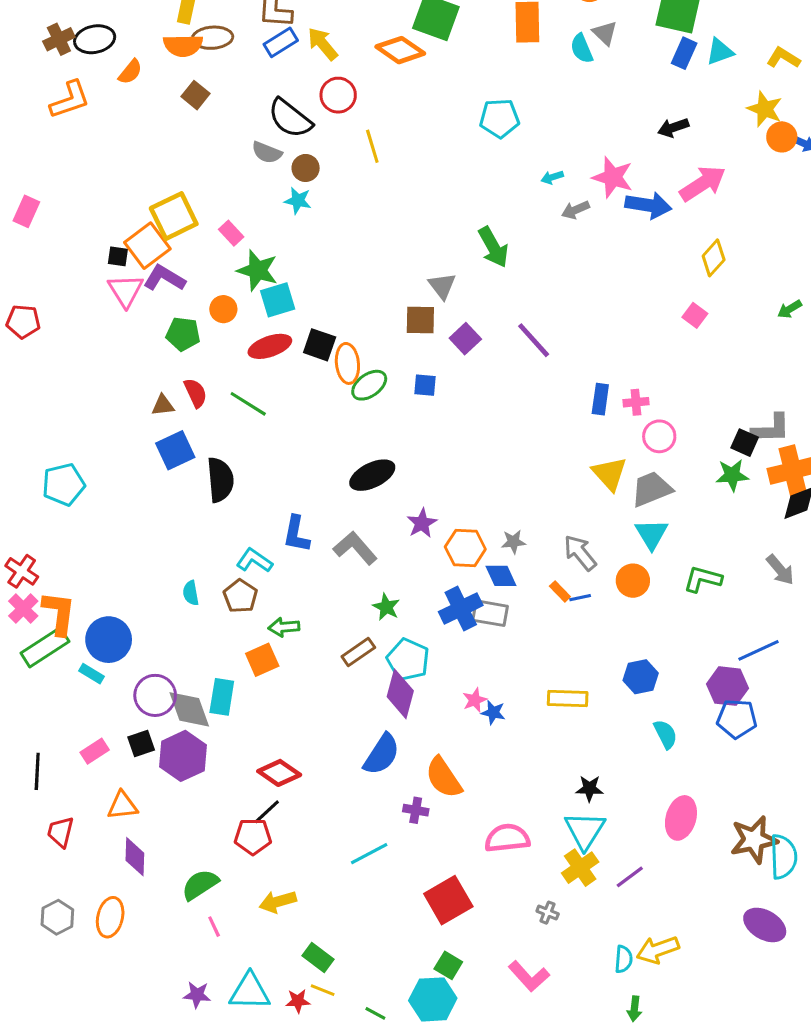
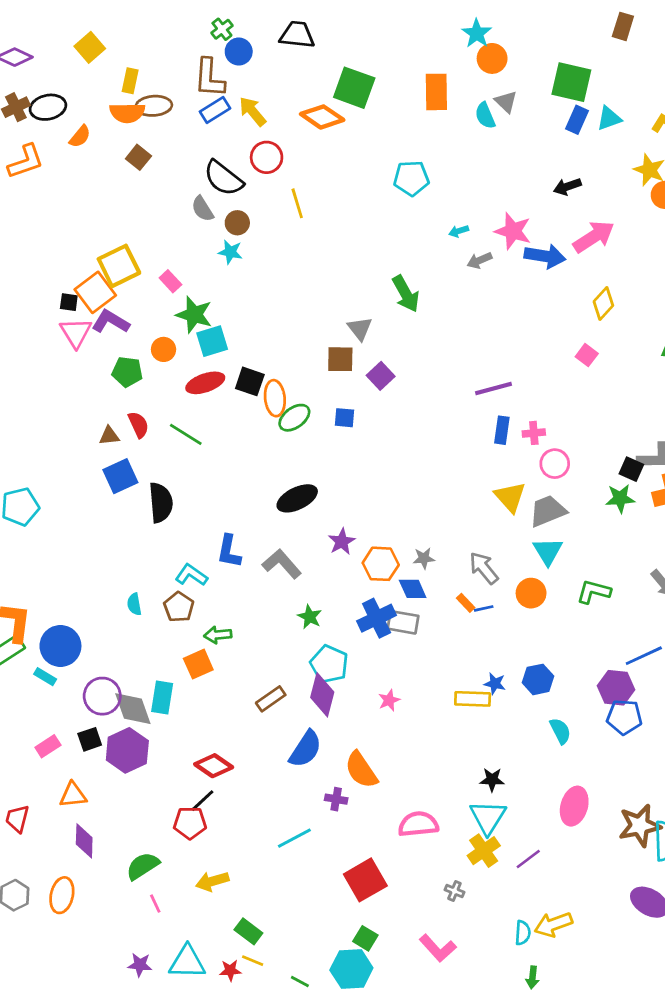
gray semicircle: (267, 152) -> (202, 209), turned 36
purple line: (534, 340) -> (493, 388), moved, turned -63
brown rectangle: (358, 652) -> (271, 699), moved
blue star: (493, 712) -> (495, 684), moved

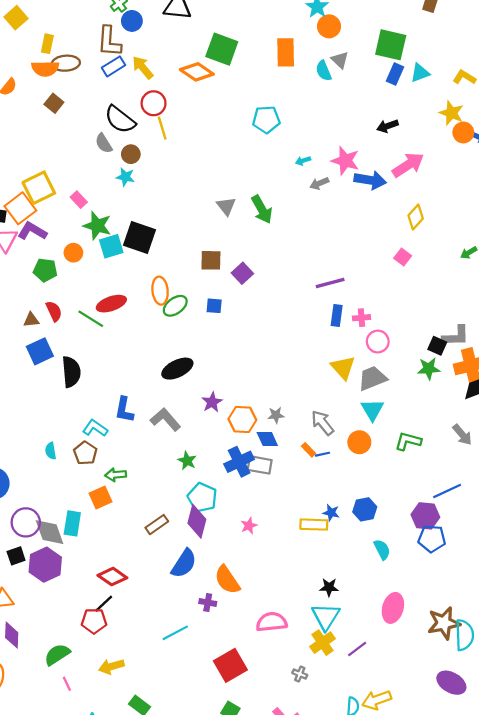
yellow line: (297, 203) -> (162, 128), moved
gray triangle: (360, 329) -> (226, 206), moved
black square: (250, 381) -> (139, 238), moved, size x1.4
red ellipse: (205, 383) -> (111, 304), moved

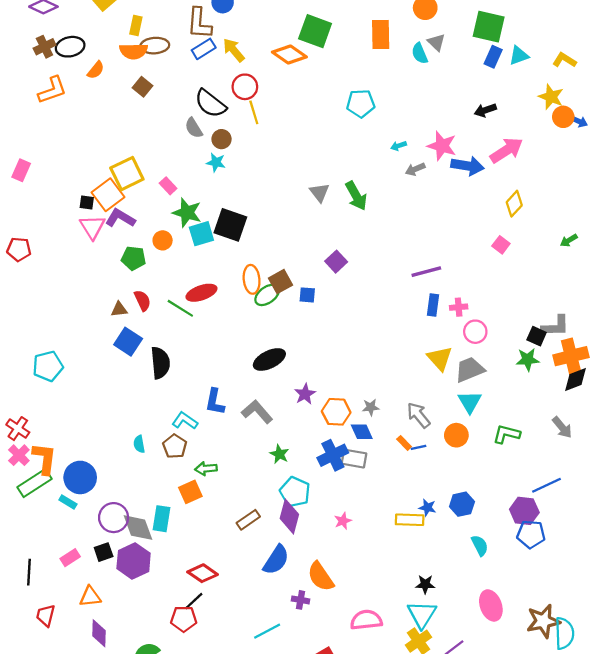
brown square: (211, 260) -> (281, 282), moved, turned -30
blue square: (40, 351) -> (128, 342), turned -32
pink ellipse: (393, 608) -> (491, 605), turned -36

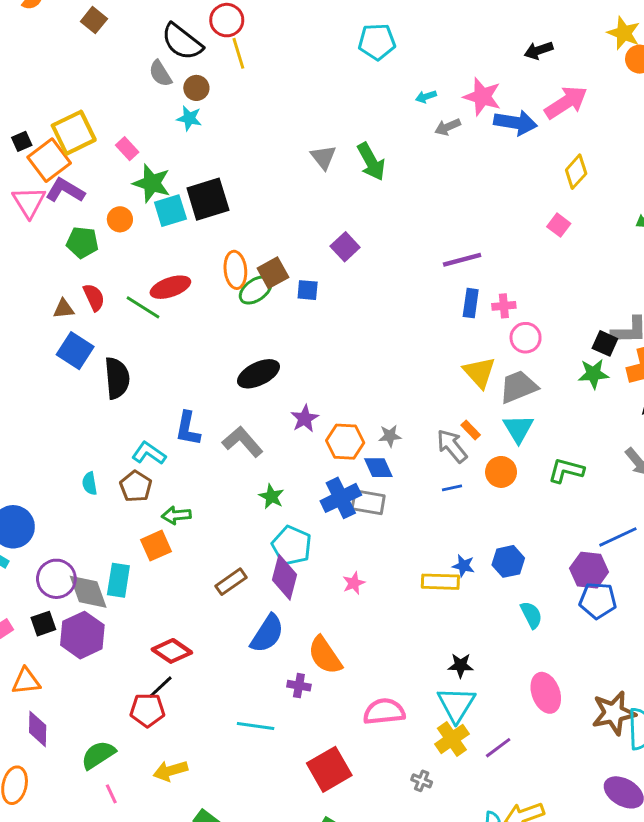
black square: (87, 203) -> (22, 141), moved, turned -32
black square: (230, 225) -> (208, 199), turned -36
orange rectangle: (404, 443) -> (471, 430), moved
cyan line: (267, 631) -> (256, 726), turned 36

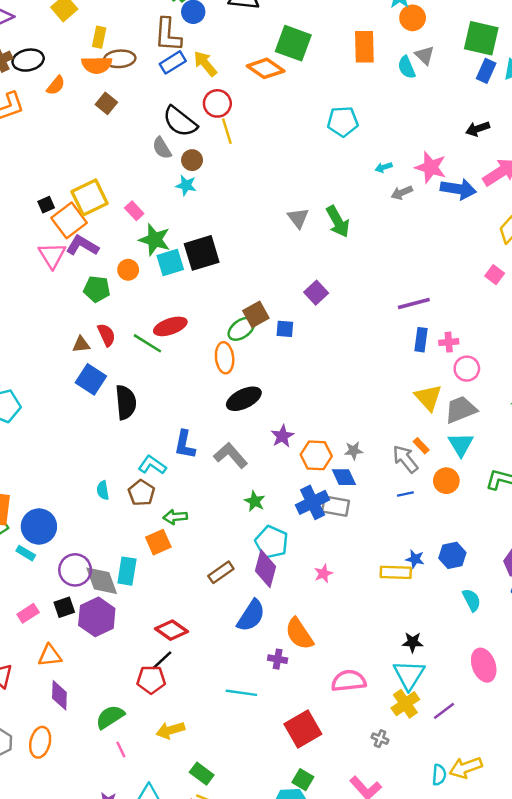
orange ellipse: (235, 270) -> (225, 358), moved

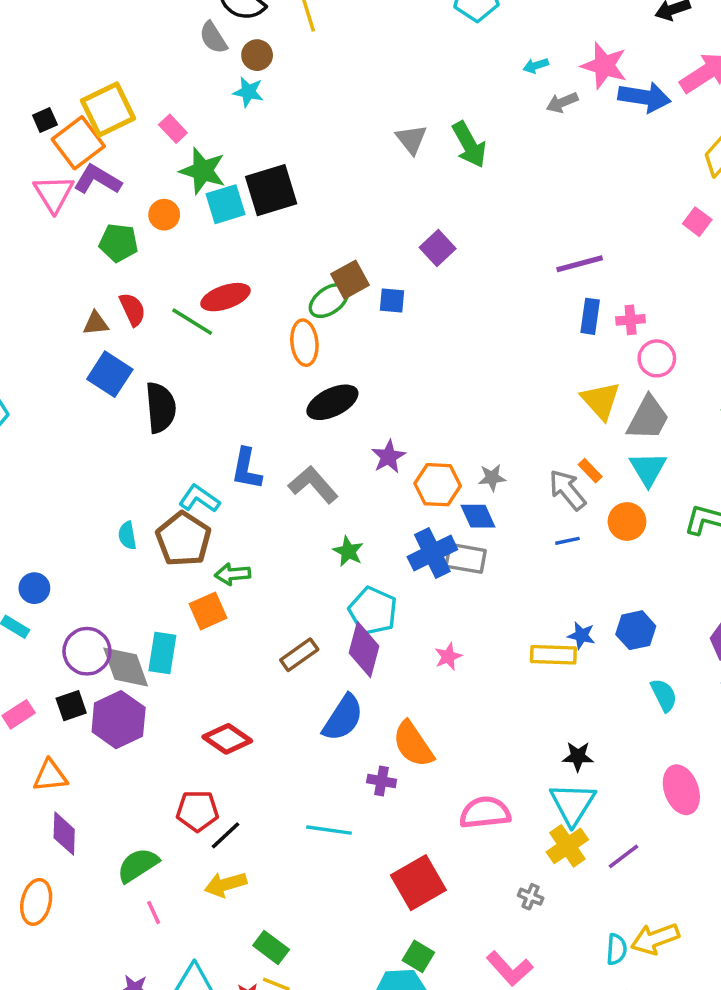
gray trapezoid: (461, 410) -> (648, 418), turned 140
brown pentagon: (141, 493) -> (183, 539), size x1.4
blue circle: (39, 527) -> (34, 588), size x0.6
black line: (162, 660) -> (225, 835), moved

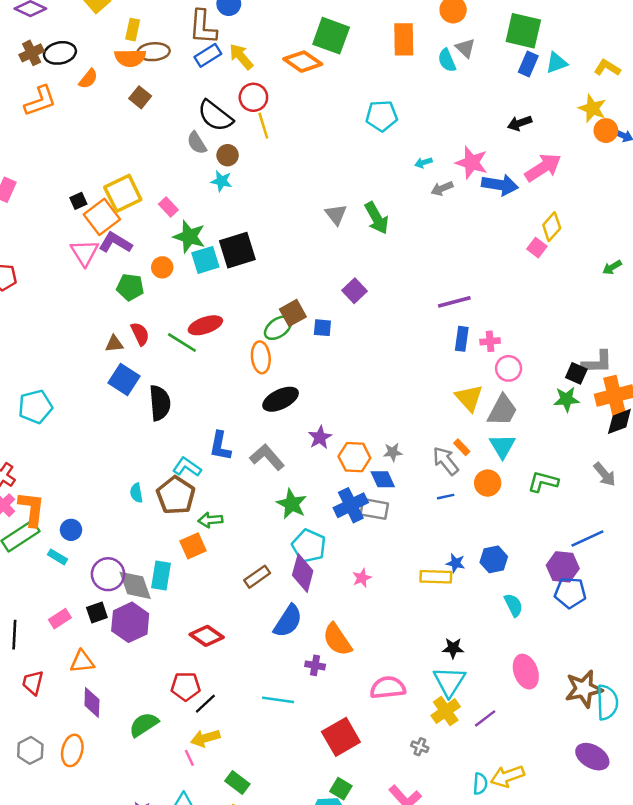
pink square: (697, 222) -> (537, 248), moved
green star: (348, 551) -> (292, 504), size x1.4
pink line: (154, 912) -> (189, 758), moved

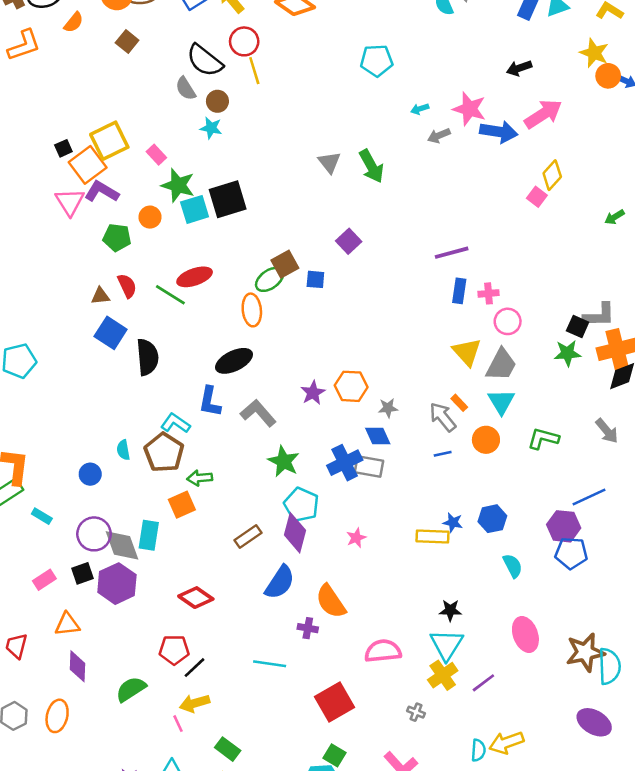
black ellipse: (281, 399) -> (234, 361), moved
orange hexagon: (354, 457) -> (351, 386), moved
blue circle: (71, 530) -> (90, 474), moved

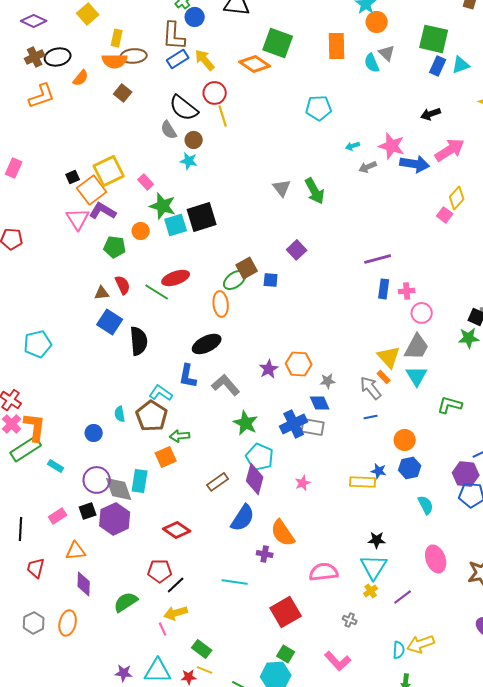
yellow triangle: (467, 352) -> (389, 357), moved
orange circle: (486, 440) -> (405, 440), moved
yellow cross: (443, 675) -> (371, 591), size x0.6

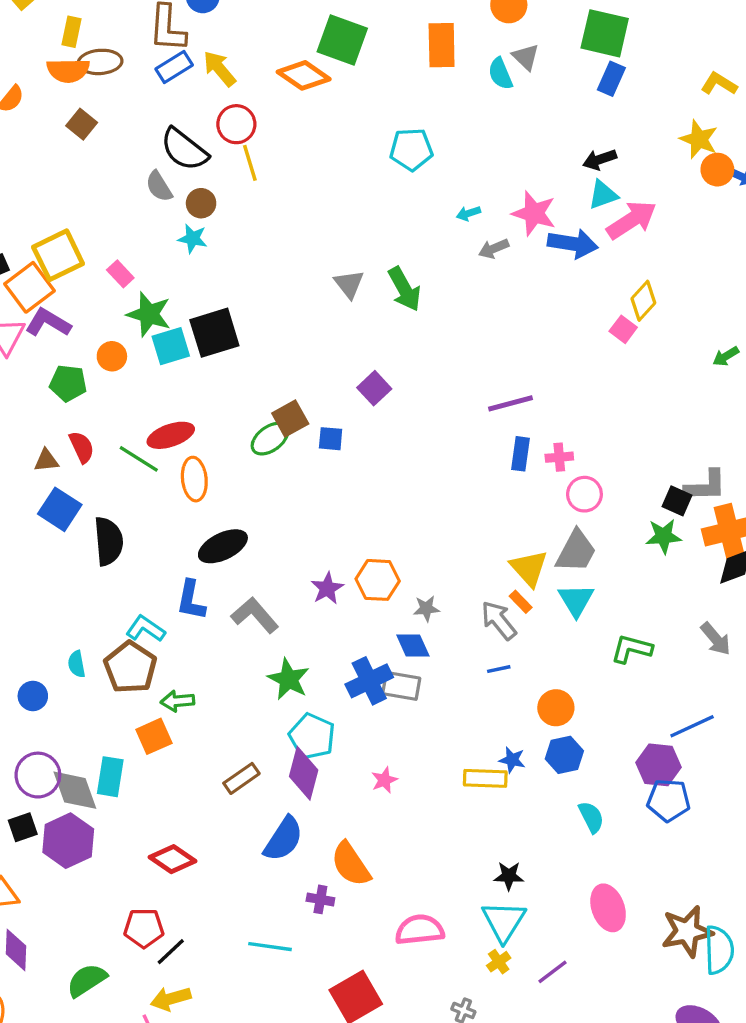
cyan triangle: (461, 65) -> (603, 195), moved
orange ellipse: (221, 304) -> (194, 479), moved

